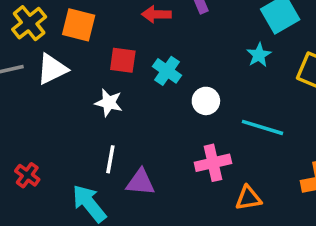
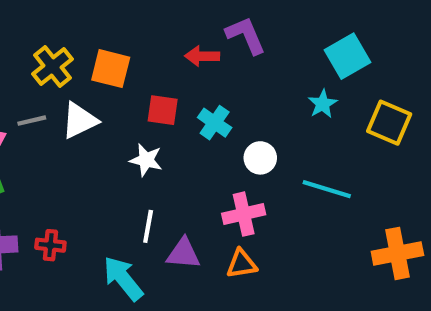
pink cross: (213, 163) -> (244, 214), moved
red cross: (27, 175) -> (50, 245), turned -30
orange triangle: (248, 198) -> (242, 264), moved

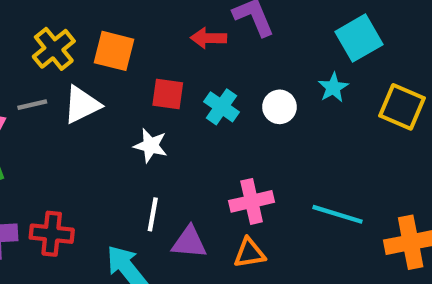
white circle: (260, 158) -> (279, 107), moved
cyan line: (327, 189) -> (338, 214), moved
red cross: (50, 245) -> (52, 234), size x1.4

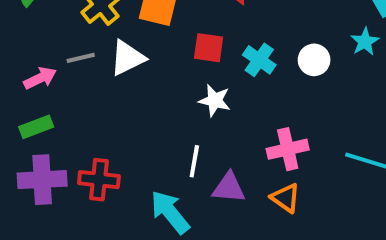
white star: (151, 146) -> (215, 100), moved
orange triangle: (249, 253) -> (286, 198), turned 44

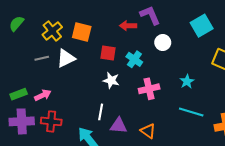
cyan star: (365, 42) -> (187, 81), moved
white circle: (314, 60) -> (163, 43), moved
pink arrow: (40, 78) -> (43, 95), moved
pink cross: (288, 149) -> (149, 89), moved

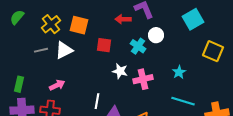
cyan cross: (134, 59) -> (138, 46), moved
white star: (111, 80) -> (120, 71), moved
green rectangle: (19, 94) -> (19, 84), turned -56
pink arrow: (43, 95) -> (57, 85), moved

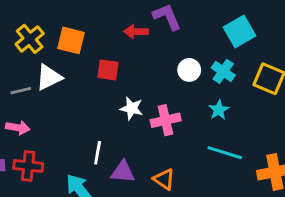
white circle: (156, 35) -> (189, 70), moved
cyan cross: (138, 46) -> (223, 71), moved
gray line: (41, 50) -> (21, 91), moved
pink arrow: (57, 85) -> (18, 128), moved, turned 35

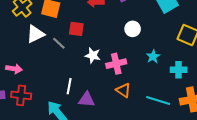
cyan cross: (223, 71) -> (179, 70), moved, turned -35
gray line: (21, 91) -> (59, 43), moved, turned 56
cyan line: (225, 153) -> (158, 100), moved
orange triangle: (164, 179) -> (123, 90), moved

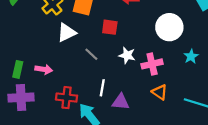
white circle: (133, 29) -> (169, 27), size x1.6
gray line: (59, 43) -> (91, 54), moved
red cross: (21, 95) -> (66, 98), moved

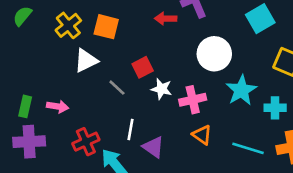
red square: (110, 27) -> (143, 67), moved, turned -35
cyan star: (191, 56) -> (241, 90), size x1.6
red cross: (66, 98) -> (86, 142), turned -30
purple triangle: (121, 102) -> (153, 147), turned 30

